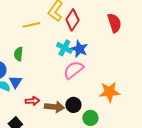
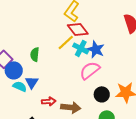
red diamond: (72, 20) -> (78, 29), moved, turned -70
yellow line: (31, 25) -> (66, 42), moved, turned -30
black circle: (73, 105) -> (102, 94), moved

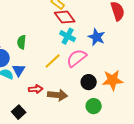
yellow line: (66, 42) -> (53, 61), moved
blue star: (96, 49) -> (97, 37), moved

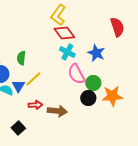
pink semicircle: (77, 58) -> (76, 74), turned -80
yellow line: (53, 61) -> (33, 79), moved
green circle: (94, 106) -> (93, 83), moved

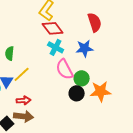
red semicircle: (117, 27) -> (95, 22), moved
blue star: (96, 53) -> (85, 48), turned -30
brown arrow: (57, 111) -> (24, 116), moved

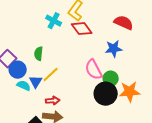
red semicircle: (95, 22) -> (124, 23), turned -48
cyan cross: (56, 47) -> (54, 21), moved
black circle: (77, 93) -> (106, 94), size x1.5

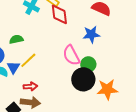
red diamond: (82, 29) -> (59, 14), turned 30
green semicircle: (39, 54) -> (16, 39), turned 72
orange star: (130, 92) -> (107, 89), moved

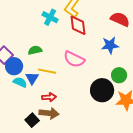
pink semicircle: (71, 55) -> (74, 59), moved, turned -35
yellow line: (28, 60) -> (47, 71), turned 54
green circle: (88, 64) -> (119, 75), moved

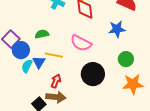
cyan semicircle: (20, 82) -> (27, 66), turned -88
black circle: (102, 90) -> (93, 74), moved
red arrow: (49, 97) -> (56, 81), turned -64

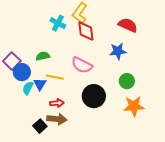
red arrow: (56, 81) -> (57, 103), turned 64

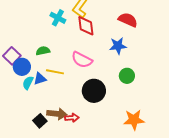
blue triangle: (40, 84) -> (40, 79), turned 40
red arrow: (57, 103) -> (72, 118), moved
orange star: (134, 106) -> (134, 120), moved

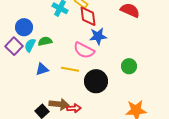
blue star: (118, 46) -> (98, 36), moved
blue circle: (22, 67) -> (24, 27), moved
yellow line: (55, 72) -> (70, 69), moved
cyan semicircle: (28, 83) -> (30, 45), moved

